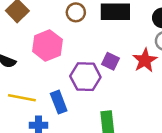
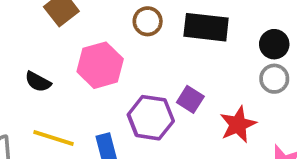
red star: (145, 60) -> (238, 124), moved

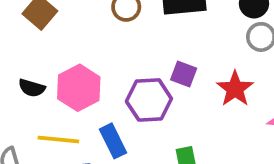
pink hexagon: (100, 65) -> (79, 88), moved

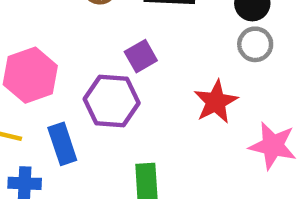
purple square: (184, 74) -> (141, 56), moved, turned 32

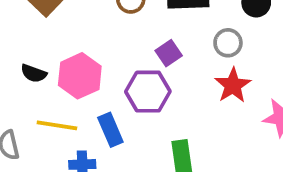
gray circle: (255, 44) -> (228, 43), moved

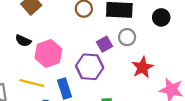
gray circle: (228, 43) -> (127, 37), moved
black semicircle: (34, 73) -> (23, 41), moved

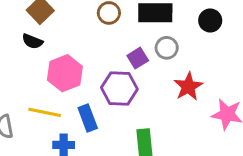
black semicircle: (23, 41) -> (32, 41), moved

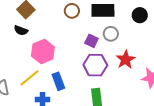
purple square: (138, 58) -> (91, 41), turned -32
purple hexagon: (119, 88) -> (95, 65), moved
yellow line: (45, 112) -> (30, 78), turned -50

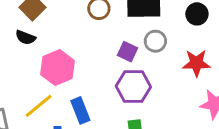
red star: (126, 60) -> (196, 63), moved, turned 30

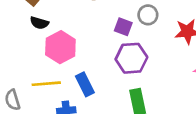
black semicircle: (25, 37) -> (39, 23), moved
yellow line: (39, 106) -> (46, 84), turned 40

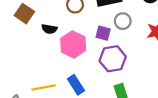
black semicircle: (39, 23) -> (49, 29), moved
pink hexagon: (60, 47) -> (73, 44), moved

